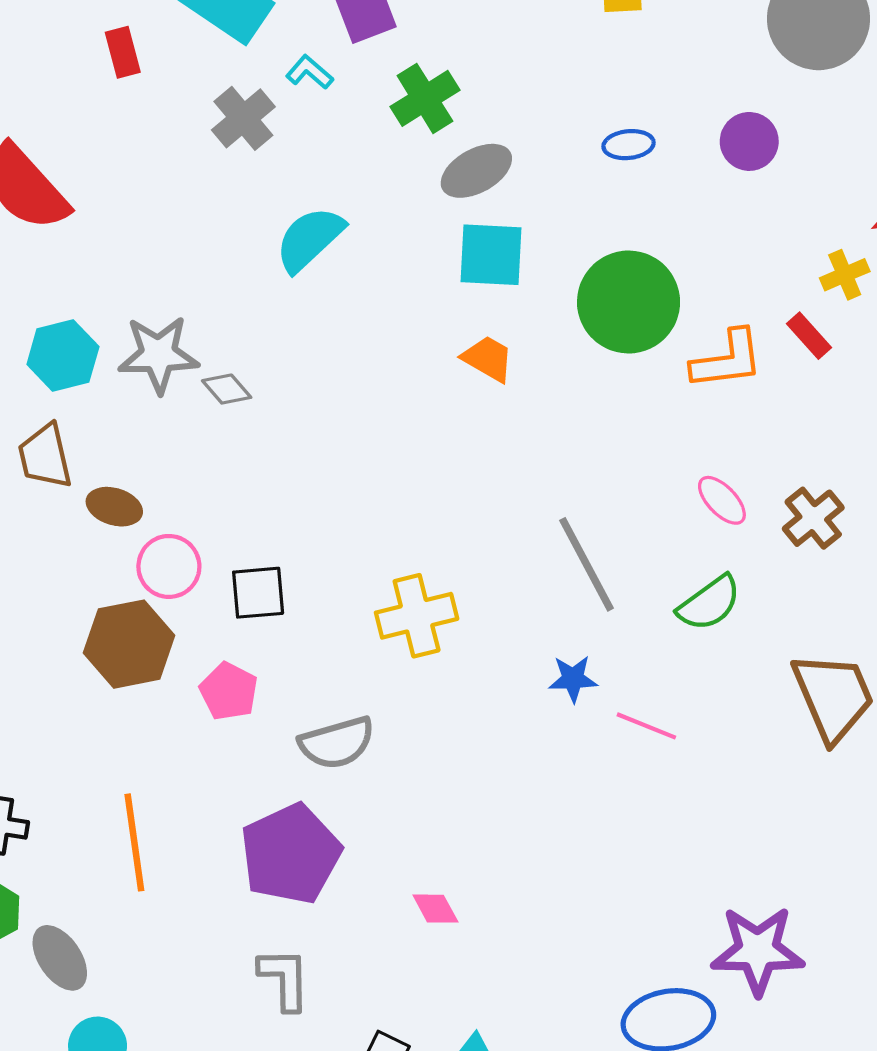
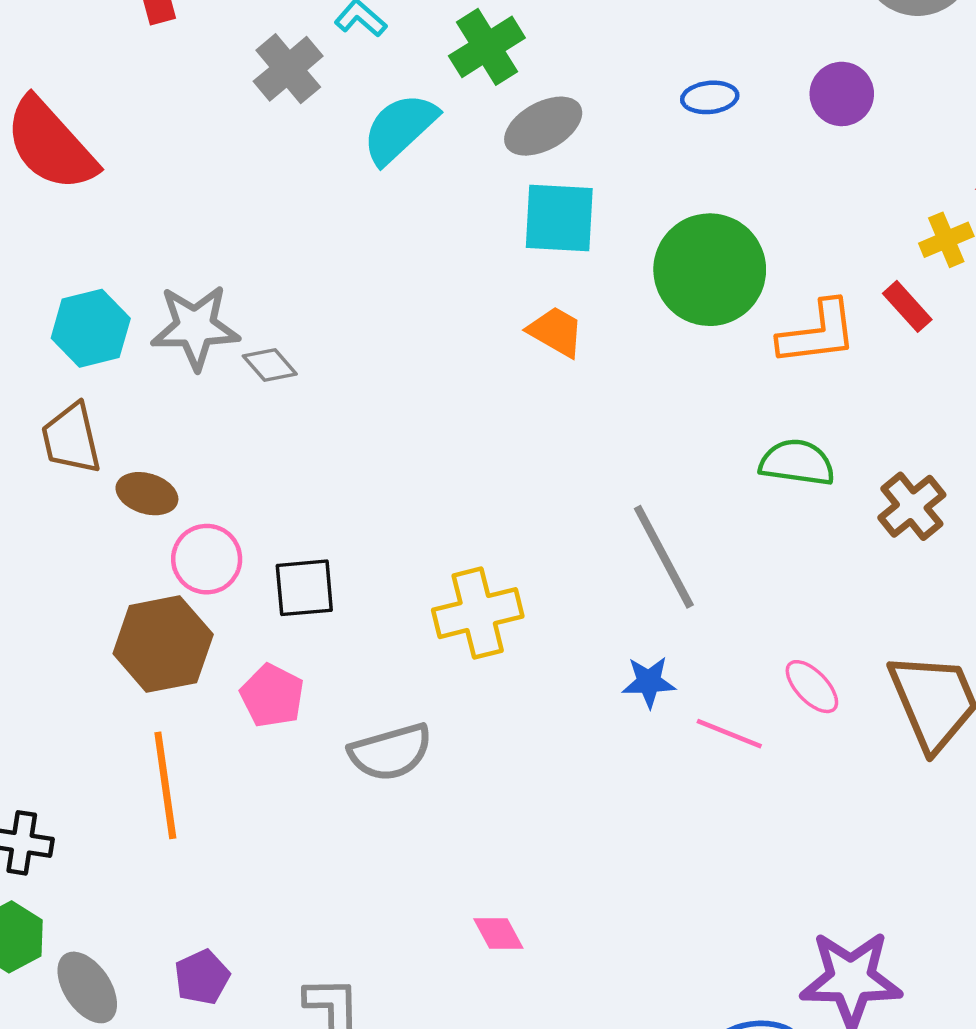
cyan semicircle: (310, 239) -> (400, 128), moved
pink ellipse: (722, 500) -> (812, 687), moved
green semicircle: (709, 603) -> (797, 463), moved, turned -136
orange line: (134, 842) -> (165, 785), moved
purple pentagon: (291, 854) -> (202, 977), moved, size x0.5

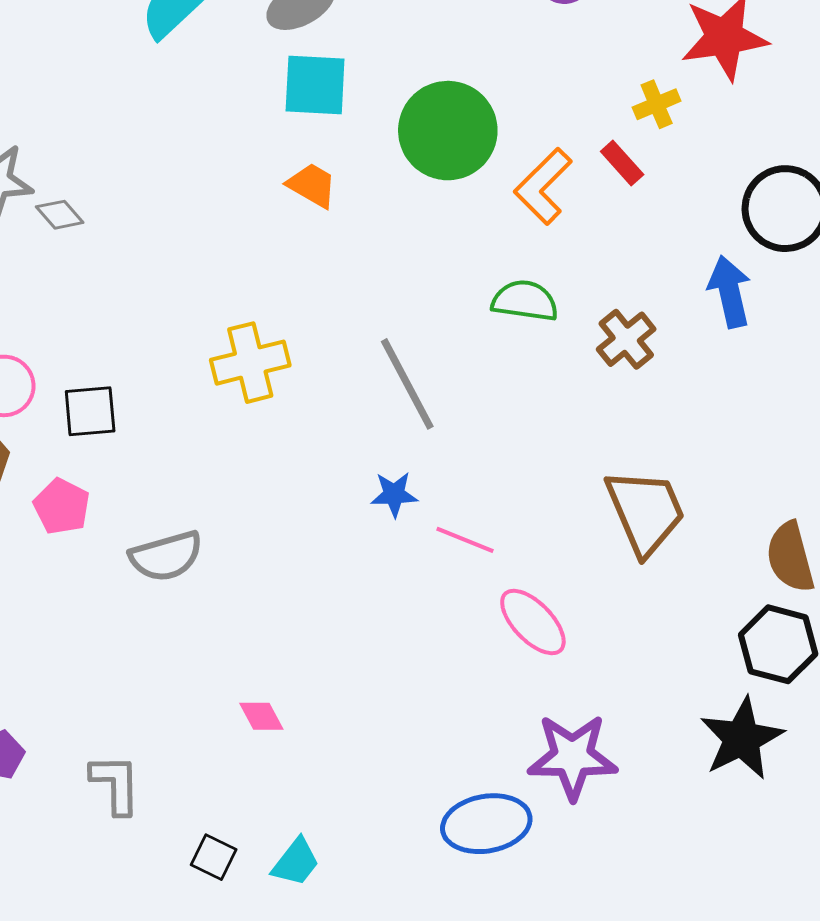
orange L-shape: (818, 333) -> (543, 186), turned 142
yellow cross: (478, 613) -> (250, 363), moved
pink ellipse: (812, 687) -> (533, 622), moved, size x1.4

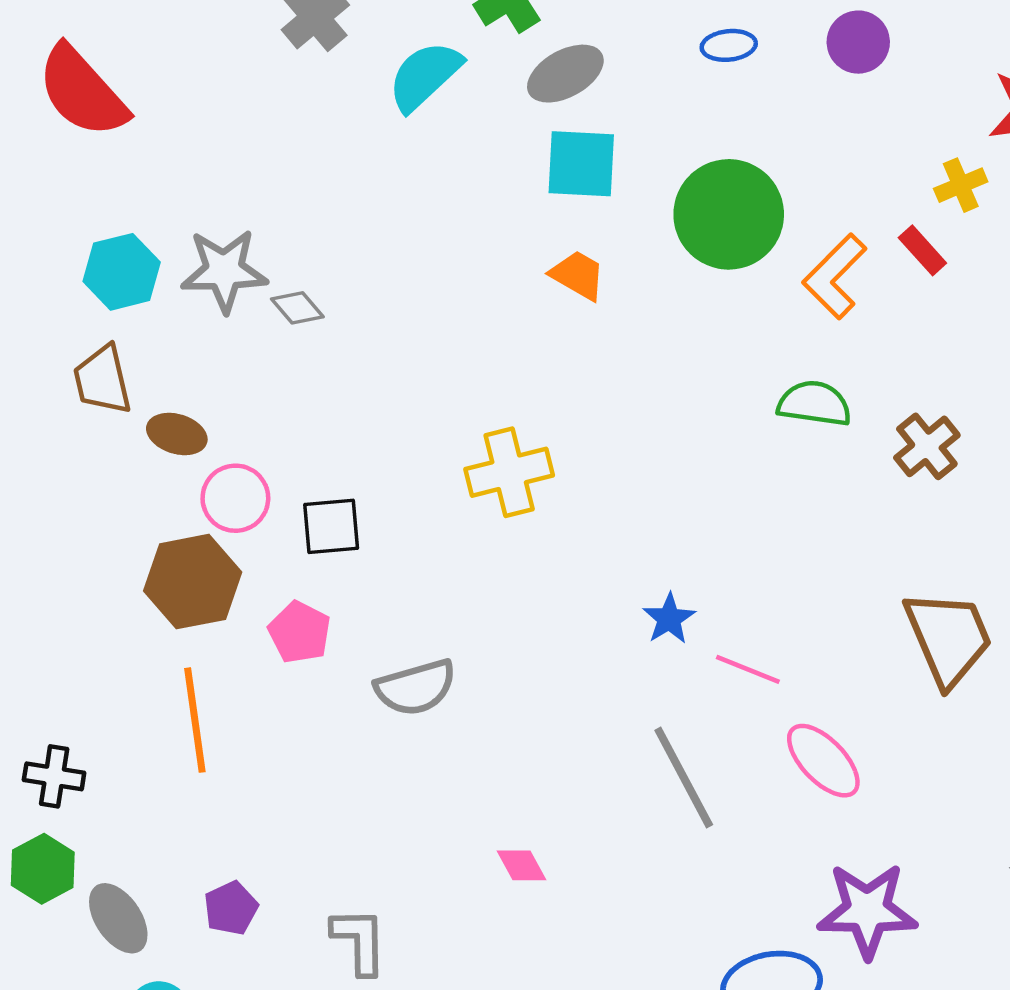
gray line: (407, 384) -> (684, 778), moved
blue star: (394, 494) -> (669, 619), turned -30

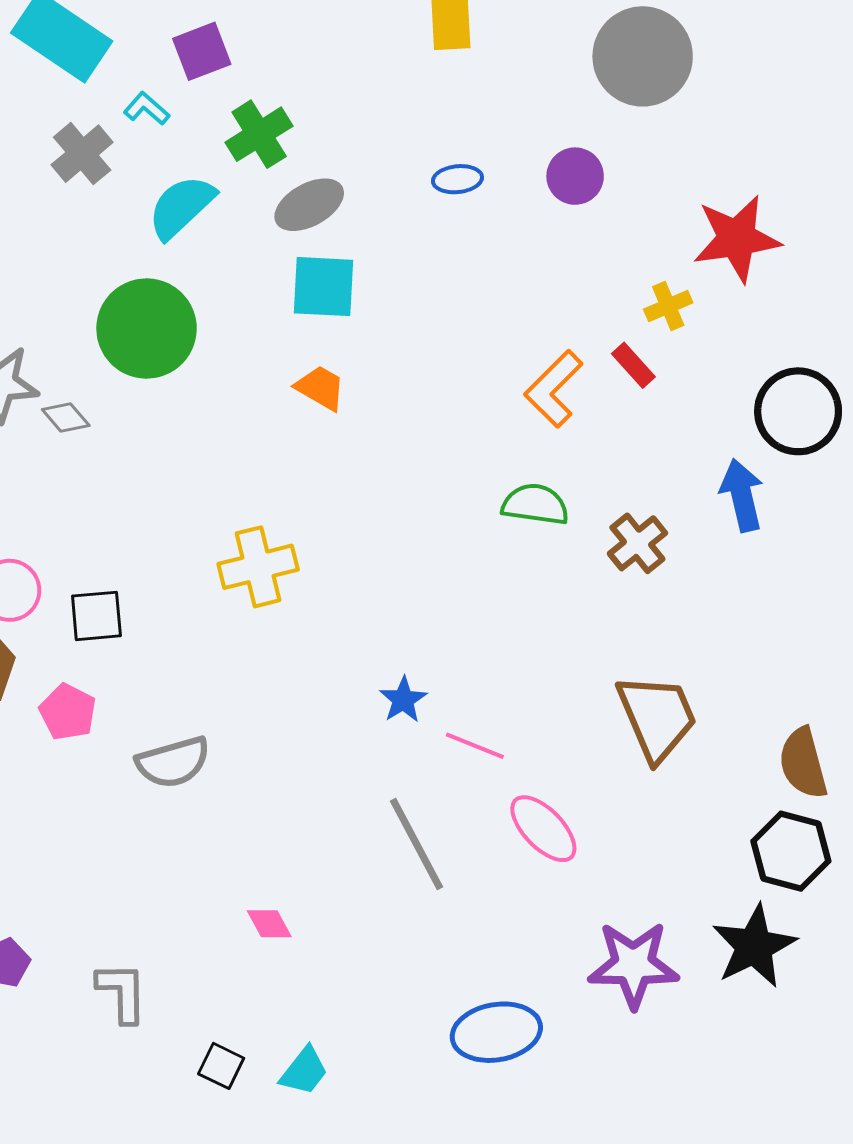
green circle: (729, 214) -> (147, 329), moved
purple star: (867, 910) -> (633, 965), moved

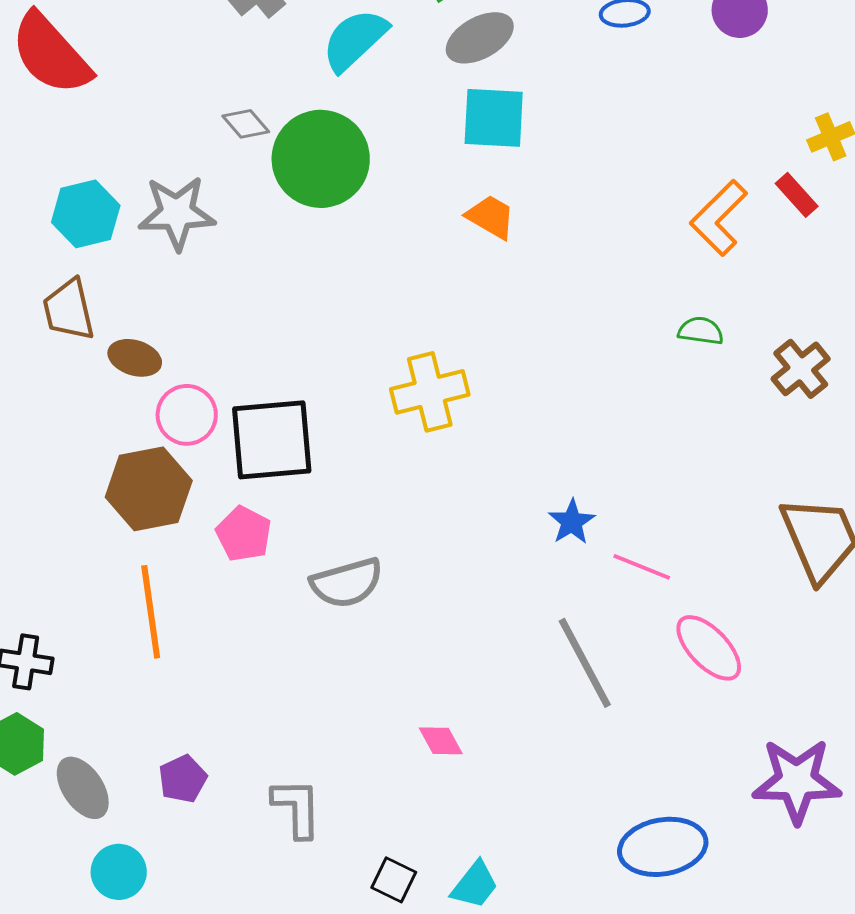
gray diamond: (66, 417) -> (246, 124), moved
green semicircle: (535, 504) -> (701, 331), size x0.7
black square: (96, 616) -> (272, 440), size x1.6

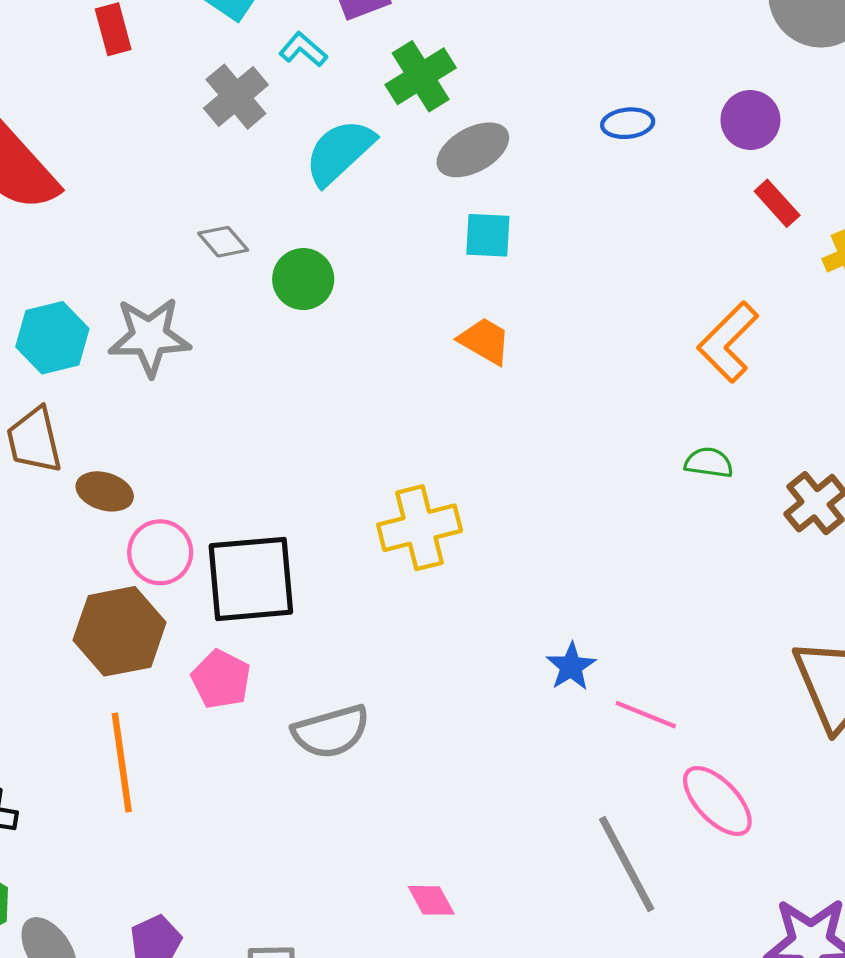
cyan square: (494, 118) -> (488, 235), size x0.7
green circle: (321, 159) -> (303, 279), size x0.6
red rectangle: (797, 195) -> (777, 203), moved
gray line: (585, 663) -> (627, 864), moved

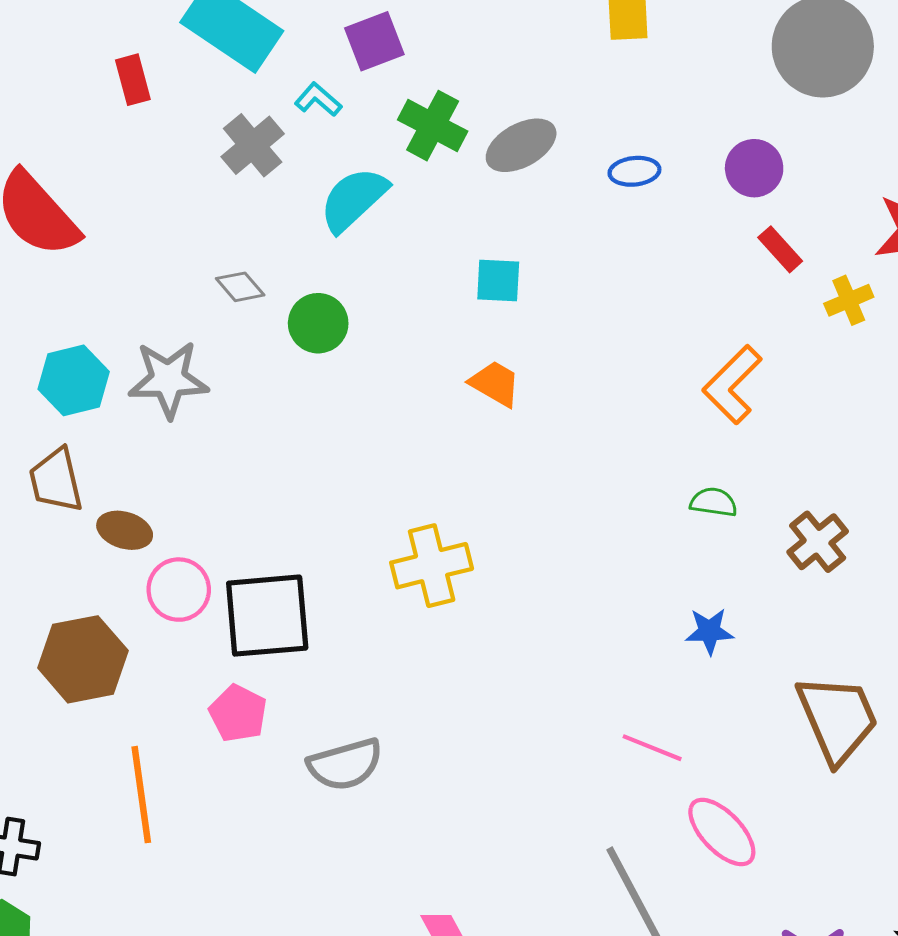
green cross: (421, 76) -> (433, 126), turned -30
gray ellipse: (473, 150) -> (521, 145), moved
brown hexagon: (120, 631) -> (83, 659), moved
blue star: (571, 666) -> (709, 631), moved, turned 30

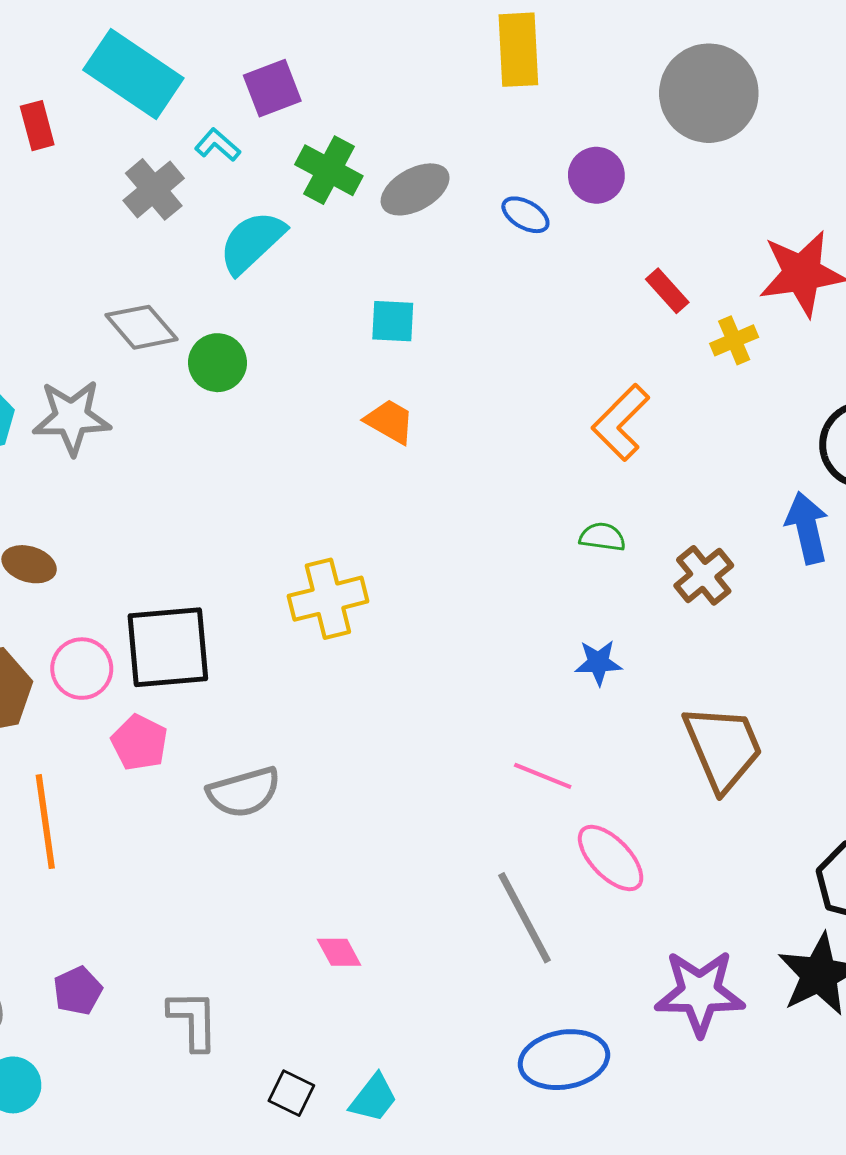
purple circle: (754, 168) -> (596, 175), moved
blue ellipse: (634, 171) -> (525, 215), turned 36
gray diamond: (240, 287) -> (142, 327), size x1.5
pink circle: (179, 590) -> (82, 669), moved

